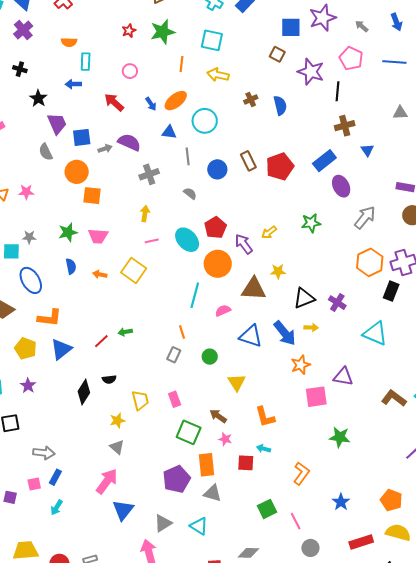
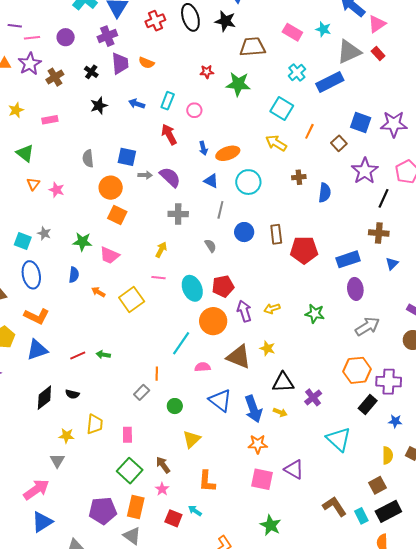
cyan rectangle: (86, 62) -> (168, 101), moved
orange line: (181, 64) -> (309, 131), moved
purple trapezoid: (57, 124) -> (120, 63), moved

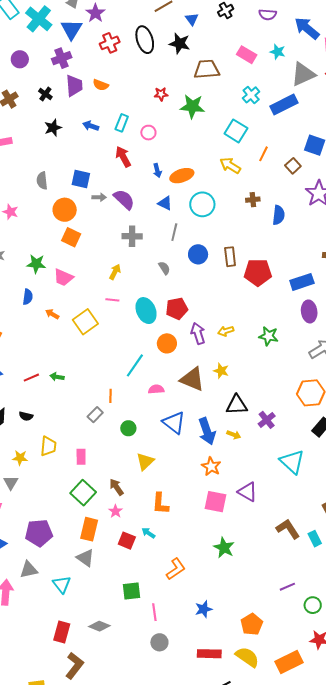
orange circle: (213, 321) -> (167, 343), size x0.7
orange star: (258, 444) -> (211, 466), turned 30
purple pentagon: (103, 511) -> (39, 533), moved

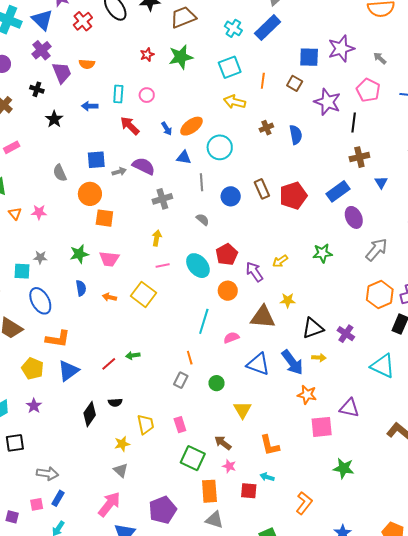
cyan square: (236, 131) -> (230, 67), turned -35

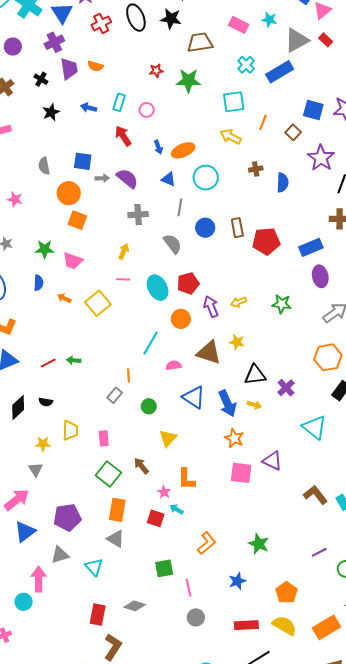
gray semicircle: (203, 219) -> (173, 244), size x1.5
pink star: (229, 466) -> (164, 492), moved
green star: (344, 468) -> (259, 544), moved

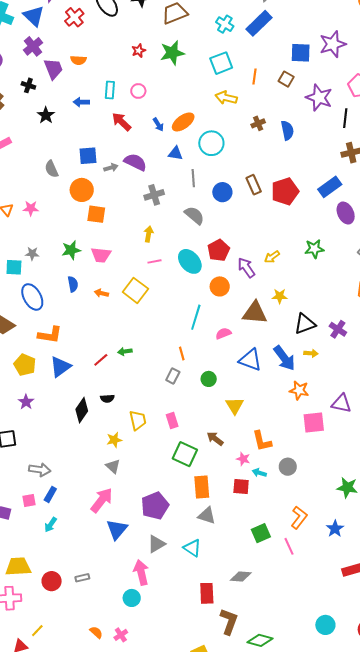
orange L-shape: (207, 543) -> (299, 518), moved
gray circle: (196, 617) -> (288, 467), moved

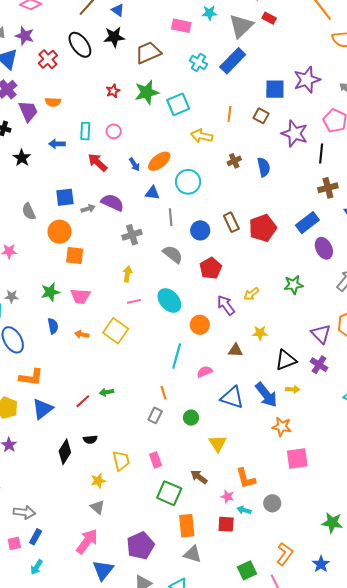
cyan square: (221, 63) -> (178, 104), moved
red pentagon: (219, 250) -> (211, 268), moved
brown triangle: (255, 313) -> (235, 350), size x0.6
purple triangle: (341, 404) -> (321, 334), moved, turned 35

